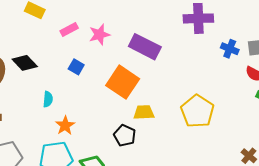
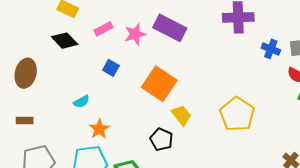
purple rectangle: (145, 47) -> (170, 28), moved
black diamond: (25, 63) -> (65, 41), moved
cyan semicircle: (48, 99) -> (81, 102), turned 56
yellow trapezoid: (144, 112) -> (181, 115), turned 55

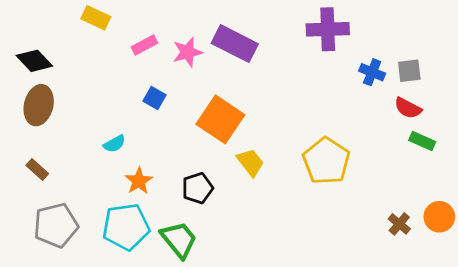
black diamond: (65, 41) -> (34, 61), moved
brown rectangle: (25, 121) -> (37, 170), turned 42
black pentagon: (161, 139) -> (197, 188), moved, turned 30

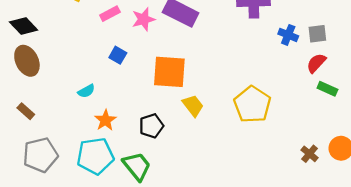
brown ellipse: (39, 105) -> (27, 61), turned -40
red semicircle: (408, 108) -> (316, 63), turned 105
orange square: (220, 119) -> (169, 72), turned -30

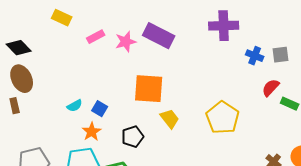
blue square: (118, 55) -> (100, 109), moved
red semicircle: (316, 63) -> (271, 88), moved
brown rectangle: (26, 111) -> (15, 106), moved, turned 35

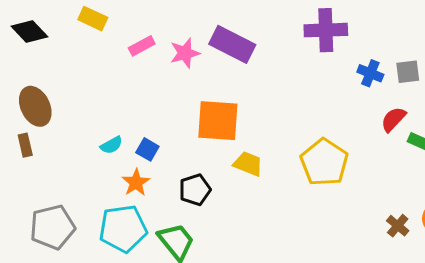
black diamond: (19, 48) -> (29, 32), moved
yellow trapezoid: (170, 119) -> (248, 164), turned -30

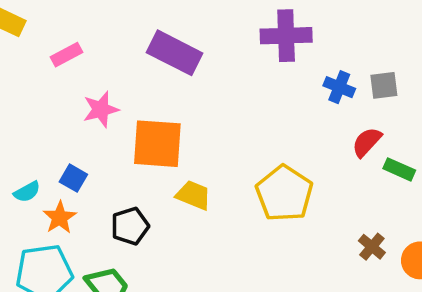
pink star: (185, 53) -> (101, 109), moved
cyan semicircle: (111, 145) -> (27, 192), moved
brown cross: (398, 226) -> (372, 247), moved

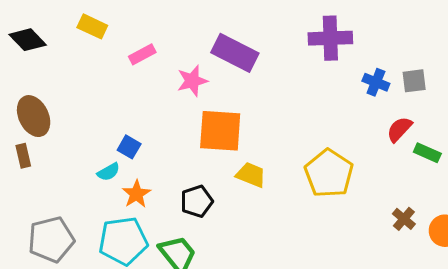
pink star: (101, 109) -> (192, 81), moved
blue square: (73, 178) -> (129, 147), moved

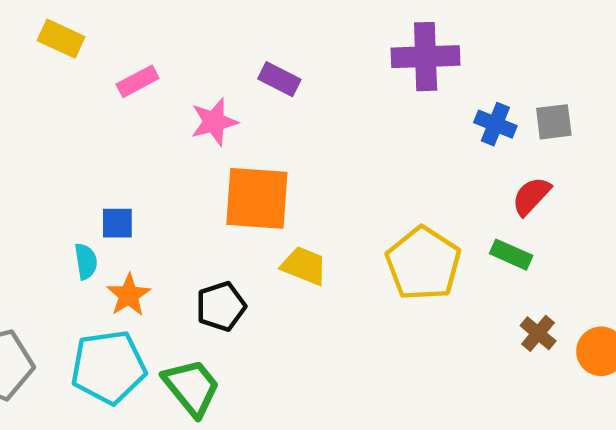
purple rectangle: (235, 53) -> (279, 79), size x0.6
blue square: (129, 147) -> (117, 223), turned -30
green rectangle: (427, 153) -> (511, 255), moved
cyan semicircle: (108, 172) -> (86, 261), turned -70

